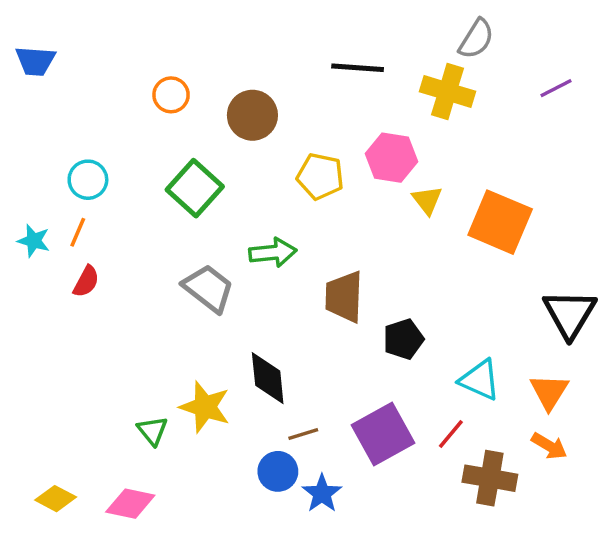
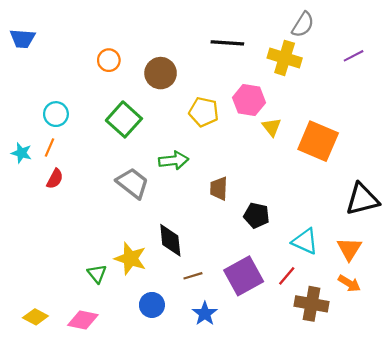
brown trapezoid: (344, 297) -> (219, 188), size x0.7
black triangle: (570, 314) -> (362, 199), turned 45
black pentagon: (403, 339) -> (257, 215), turned 30
blue circle: (278, 471) -> (152, 305), moved

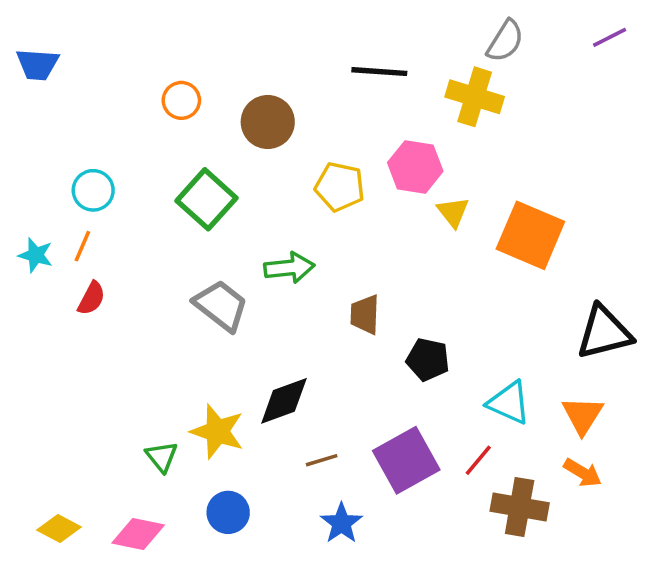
purple line: (354, 56) -> (610, 37), moved
black diamond: (170, 240) -> (284, 401), turned 76
blue circle: (152, 305) -> (228, 512), moved

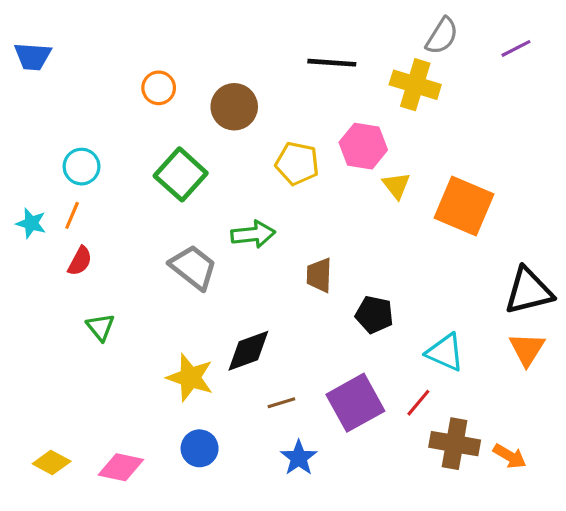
purple line: (610, 37) -> (516, 48), moved
orange triangle: (583, 415) -> (527, 349), moved
green triangle: (162, 457) -> (100, 327), moved
orange arrow: (583, 473) -> (510, 456), moved

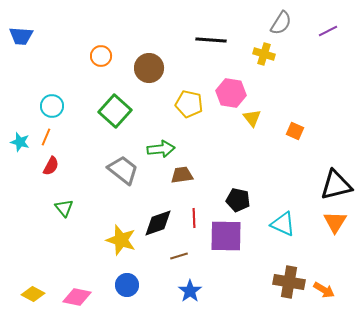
yellow cross: (415, 85) -> (264, 54), size x0.7
orange square: (464, 206) -> (295, 131), size x0.5
brown trapezoid: (319, 275) -> (182, 175), moved, turned 80
purple square: (355, 403) -> (226, 236), moved, turned 30
red line: (418, 403) -> (194, 218), moved, turned -42

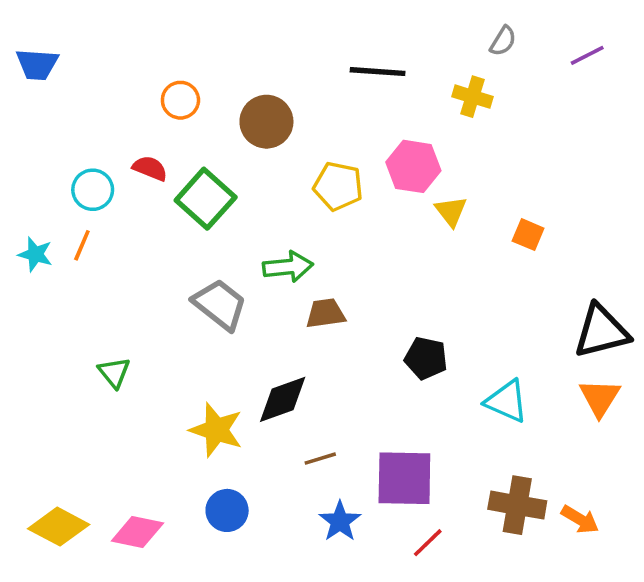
gray semicircle: (281, 23) -> (503, 41), size x0.7
red semicircle: (51, 166) -> (150, 168), moved, turned -96
red line: (194, 218) -> (428, 543), moved, turned 48
purple square: (226, 236) -> (404, 478), moved
yellow diamond: (33, 294) -> (59, 527), size x1.4

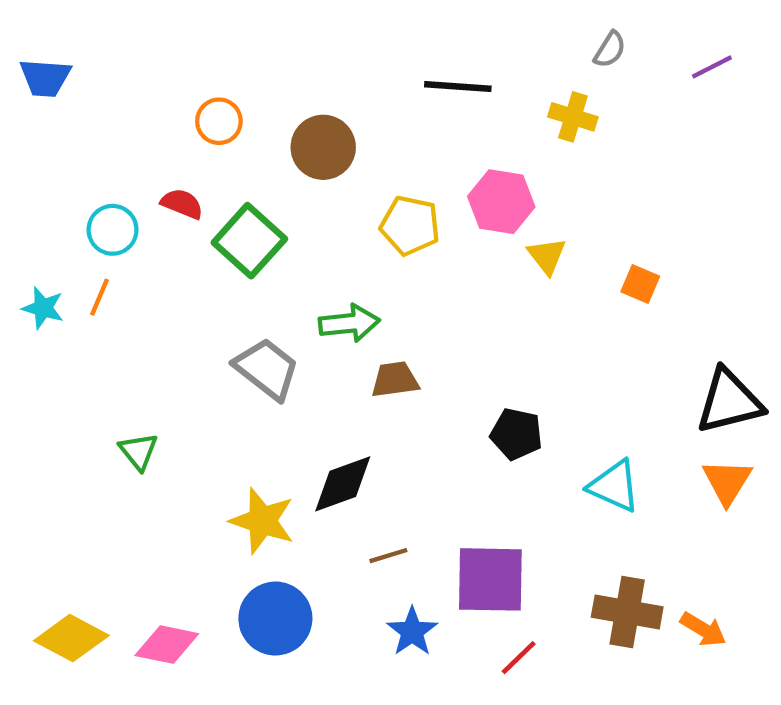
blue circle: (227, 510) -> (275, 619), size x1.4

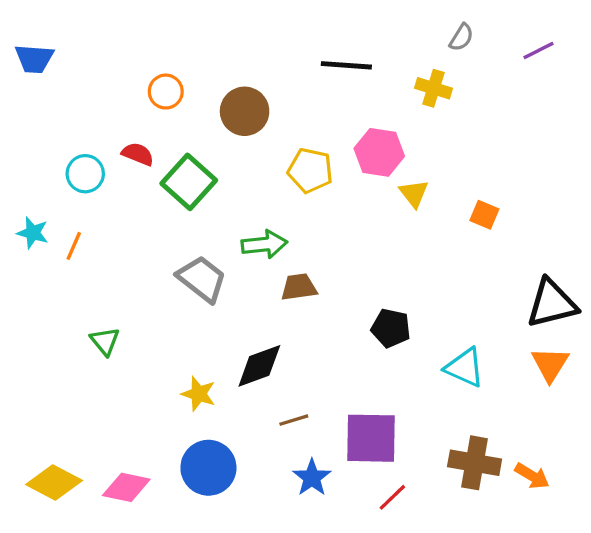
orange line: (100, 297) -> (74, 246), moved
yellow star: (262, 521) -> (199, 394), size x0.7

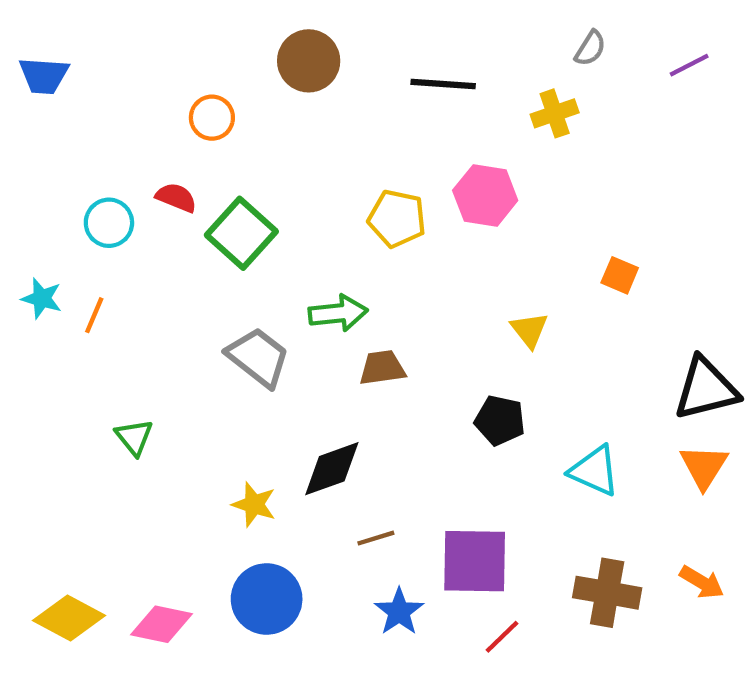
yellow cross: (433, 88) -> (555, 113), turned -36
brown circle: (245, 111) -> (309, 61), moved
yellow triangle: (414, 193) -> (529, 330), moved
orange arrow: (532, 476) -> (702, 582), moved

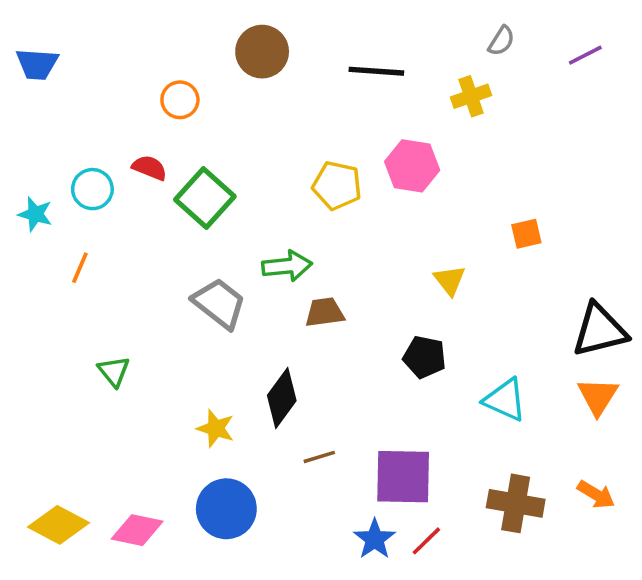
orange square: (620, 275) -> (526, 234), turned -36
cyan star: (42, 298) -> (35, 214), moved
black diamond: (332, 469) -> (282, 398), turned -34
blue star: (399, 612) -> (375, 539), moved

